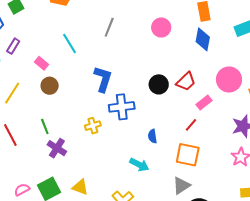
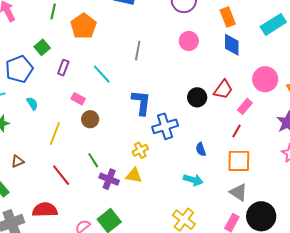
purple rectangle: (13, 46) -> (63, 68), moved
gray triangle: (181, 186) -> (238, 192), turned -42
yellow triangle: (80, 187) -> (134, 175), moved

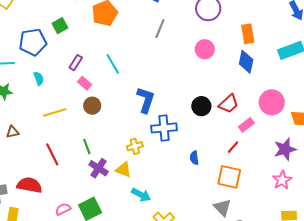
gray line: (138, 51) -> (160, 29), moved
purple rectangle: (63, 68) -> (76, 63), moved
yellow line: (55, 134) -> (55, 112), turned 40
cyan arrow: (193, 180) -> (141, 195), moved

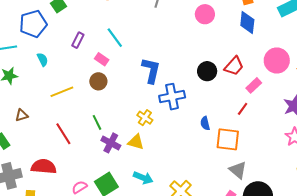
pink rectangle: (85, 83) -> (102, 59), moved
yellow cross: (135, 146) -> (145, 118), turned -35
orange square: (229, 177) -> (228, 139), moved
cyan arrow: (141, 195) -> (143, 178), moved

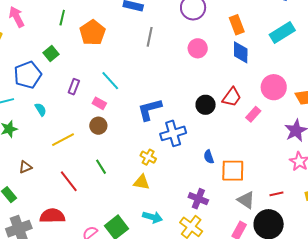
blue L-shape: (151, 70) -> (150, 109), turned -112
red line: (243, 109) -> (276, 194), moved, turned 48
purple cross: (111, 143) -> (198, 199), moved

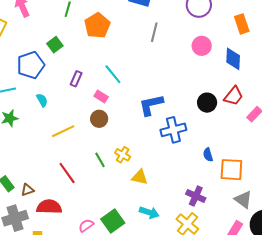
blue diamond: (241, 52) -> (233, 59), moved
yellow cross: (148, 157) -> (123, 155), moved
brown triangle: (25, 167) -> (27, 190), moved

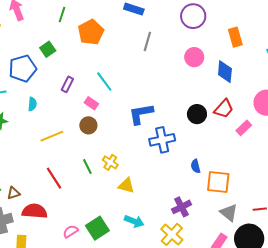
cyan semicircle: (42, 100) -> (32, 104), turned 32
purple cross: (196, 196) -> (182, 207), turned 36

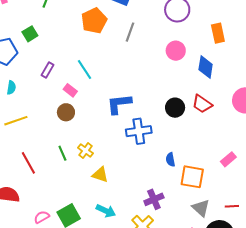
orange pentagon: (91, 32) -> (94, 21), moved
red trapezoid: (224, 109) -> (202, 104), turned 80
pink rectangle: (244, 128) -> (228, 159), moved
yellow line: (52, 136) -> (16, 121), moved

